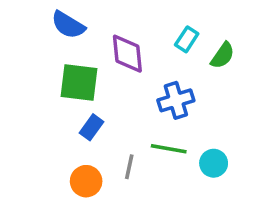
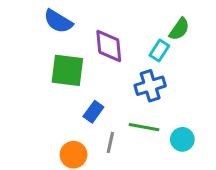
cyan rectangle: (187, 39) -> (159, 50), moved
green semicircle: (223, 55) -> (179, 29), moved
blue rectangle: (91, 127) -> (93, 112), moved

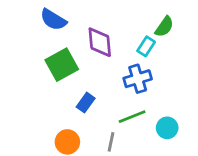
green square: (67, 70) -> (62, 65), turned -36
green line: (144, 127) -> (132, 117), turned -32
gray line: (110, 142) -> (111, 142), moved

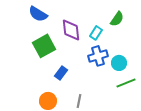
cyan rectangle: (146, 46) -> (96, 33), moved
green line: (132, 117) -> (126, 83), moved
cyan circle: (167, 128) -> (119, 63), moved

